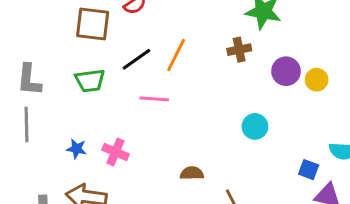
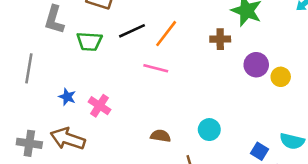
gray L-shape: (29, 80) -> (54, 20), moved
pink line: (154, 99) -> (156, 68), moved
cyan circle: (255, 126) -> (209, 130), moved

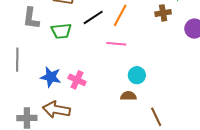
blue star: (67, 97) -> (51, 77), size x1.5
cyan circle: (209, 130) -> (137, 75), moved

